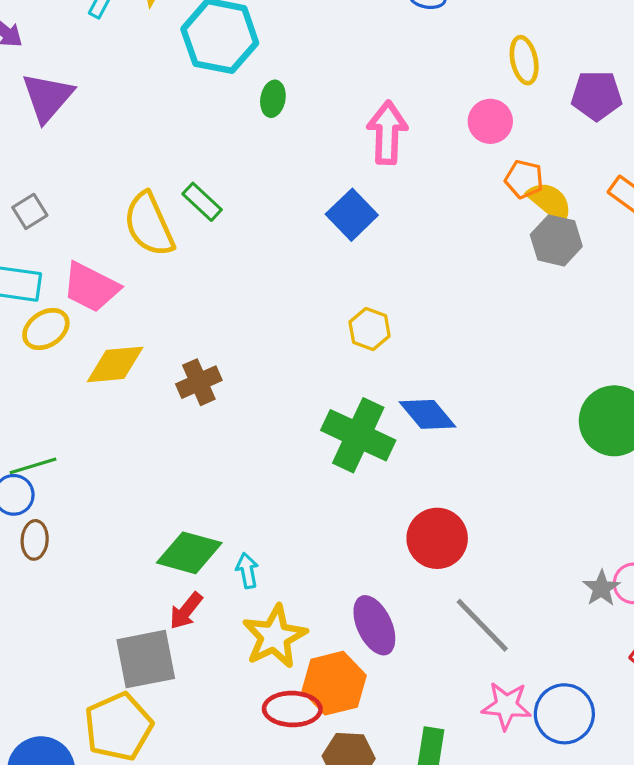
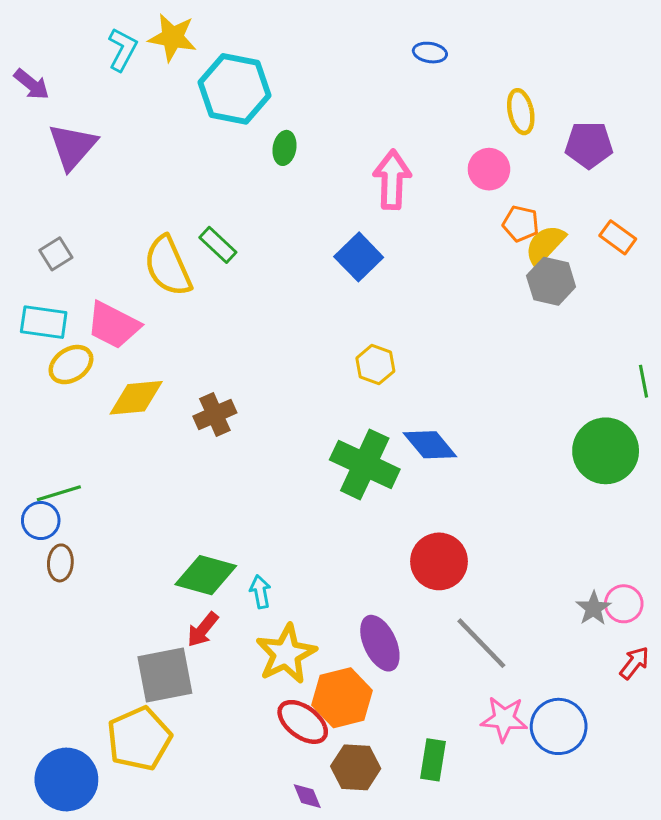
yellow semicircle: (550, 202) -> (545, 245), turned -87
red ellipse: (292, 709) -> (303, 722), turned 36

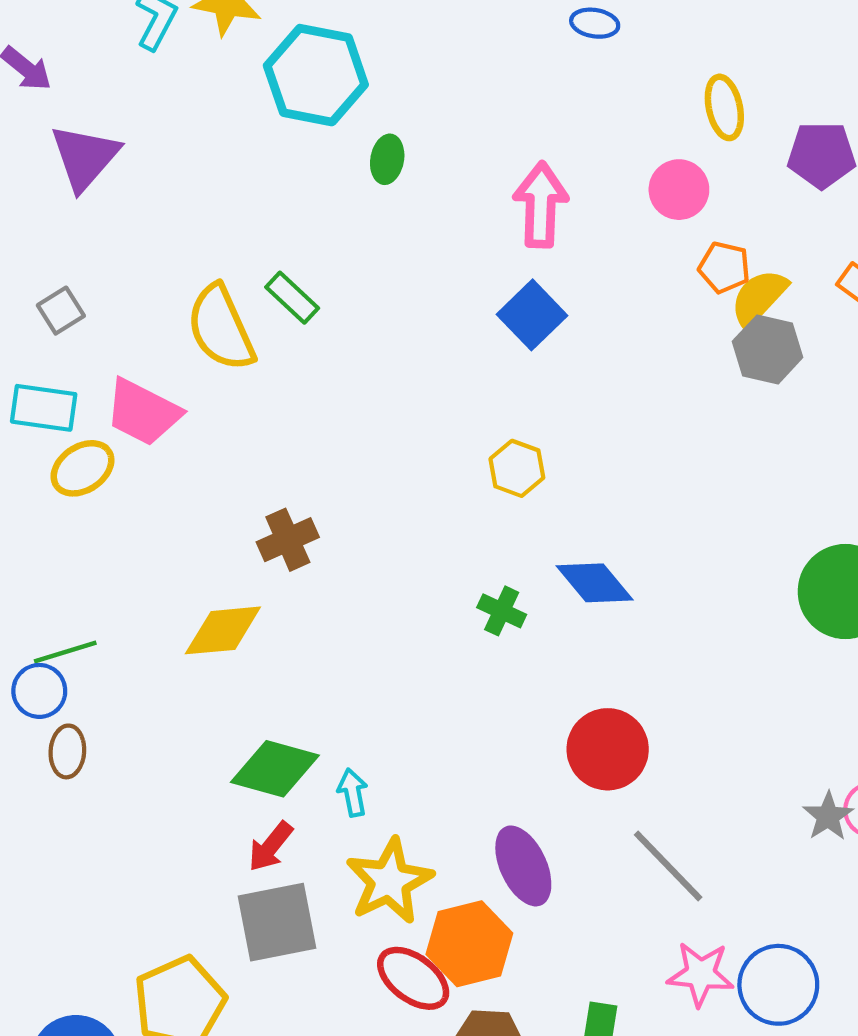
blue square: (359, 257) -> (532, 315), moved
yellow diamond: (136, 398) -> (223, 630), moved
green cross: (365, 464) -> (502, 611), size x0.5
gray square: (165, 675) -> (277, 922), moved

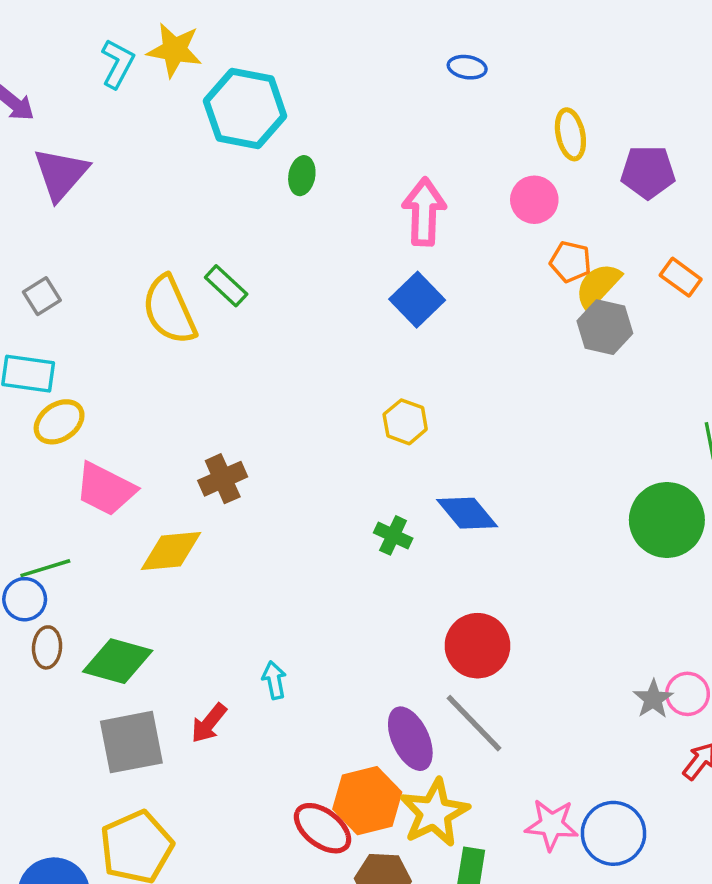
pink trapezoid: (143, 412) -> (106, 489), moved
green diamond: (275, 769) -> (118, 661), moved
gray line: (668, 866) -> (474, 723), moved
yellow star: (389, 881) -> (434, 813), moved
gray square: (277, 922) -> (131, 742), moved

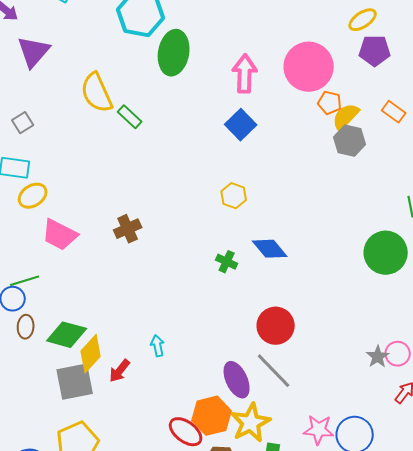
yellow ellipse: (570, 134) -> (363, 20), moved, turned 68
green ellipse: (302, 176) -> (174, 53), size x2.0
pink circle: (534, 200) -> (309, 67), size x1.8
yellow semicircle: (169, 310) -> (97, 93), moved
yellow diamond: (171, 551) -> (91, 354), moved, turned -42

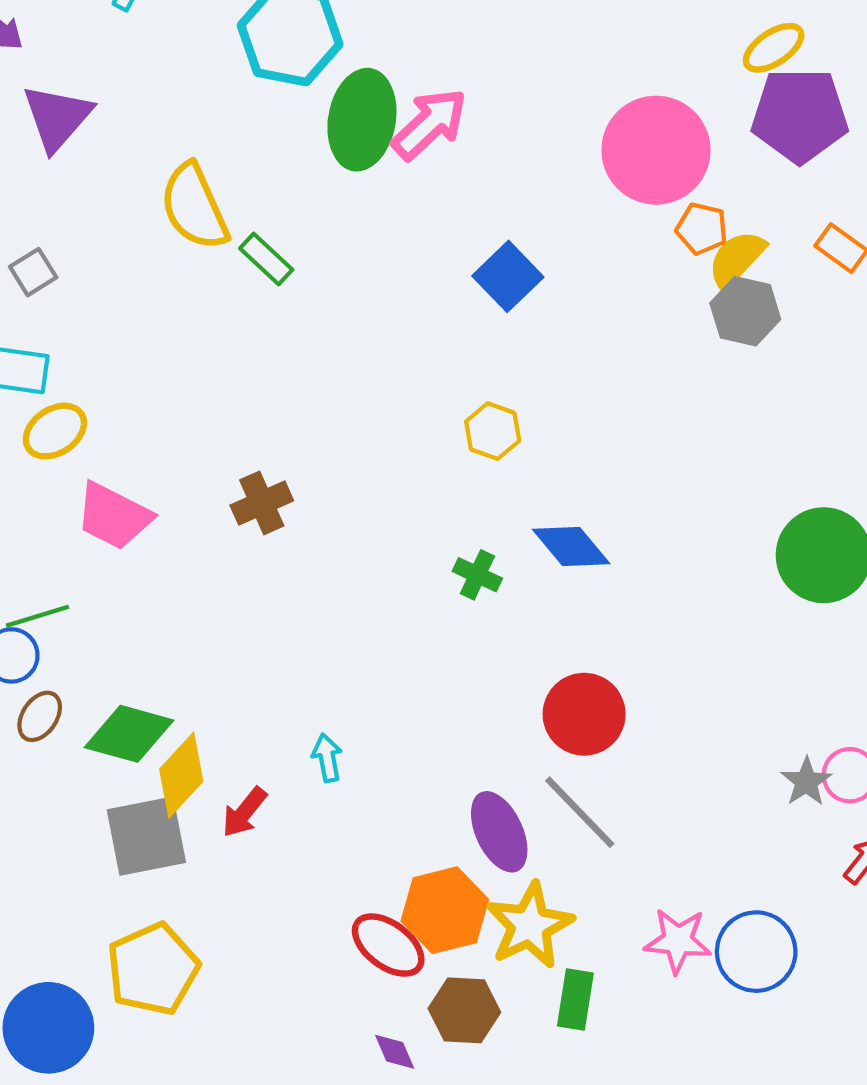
purple pentagon: (375, 51) -> (800, 115), size x1.4
pink arrow: (245, 74) -> (429, 124), moved, turned 45
brown ellipse: (26, 327) -> (40, 716), turned 30

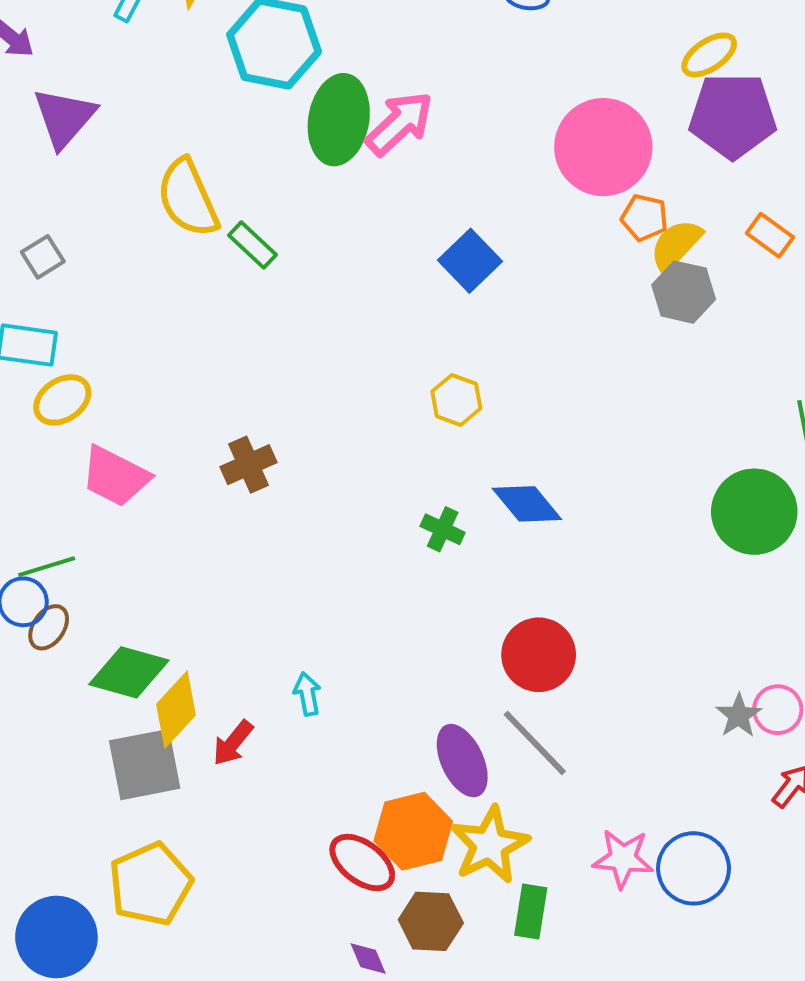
brown ellipse: (40, 716) -> (49, 627), moved

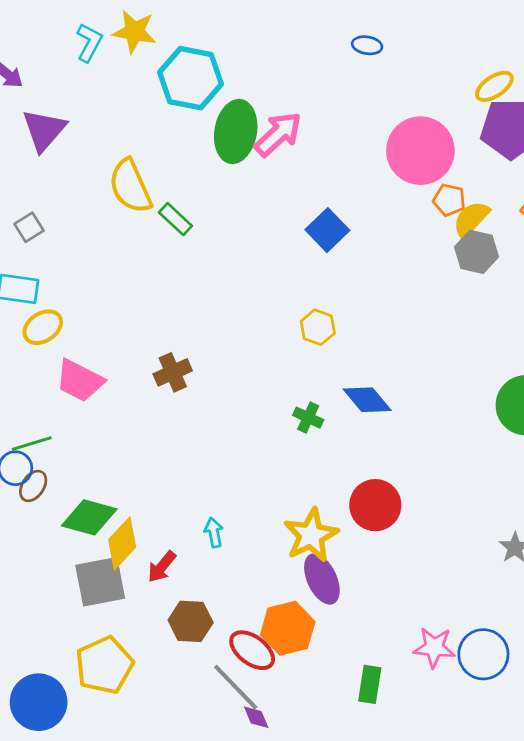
gray line: (535, 743) -> (236, 687), moved
yellow star: (490, 845) -> (311, 535), moved
brown hexagon: (431, 921) -> (191, 621), moved

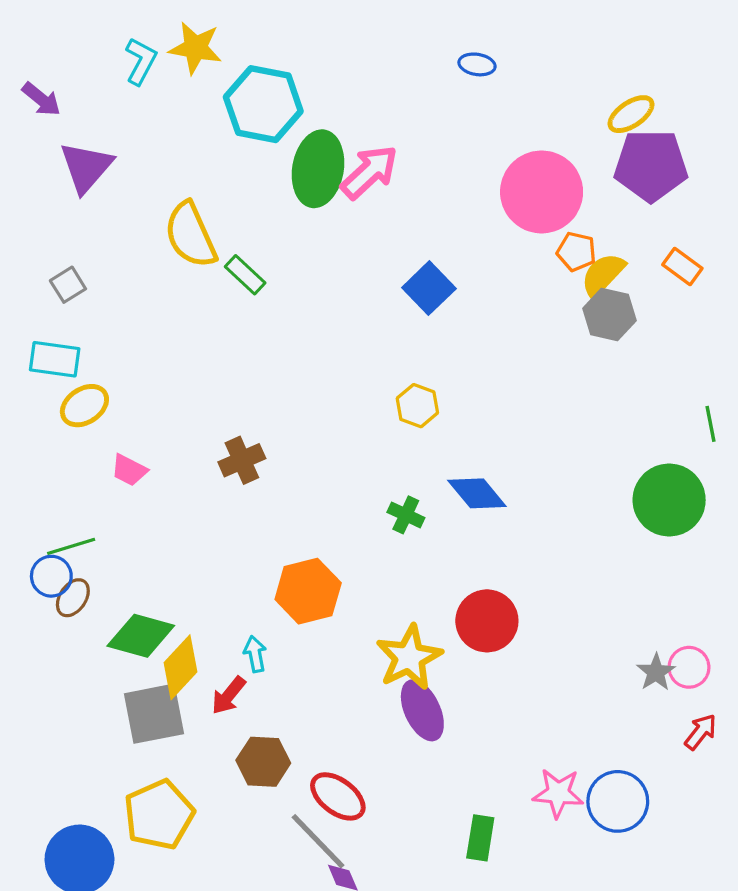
pink trapezoid: (80, 381) -> (129, 470), size x0.6
cyan arrow: (214, 532) -> (255, 654), moved
orange hexagon: (288, 628) -> (308, 591), moved

